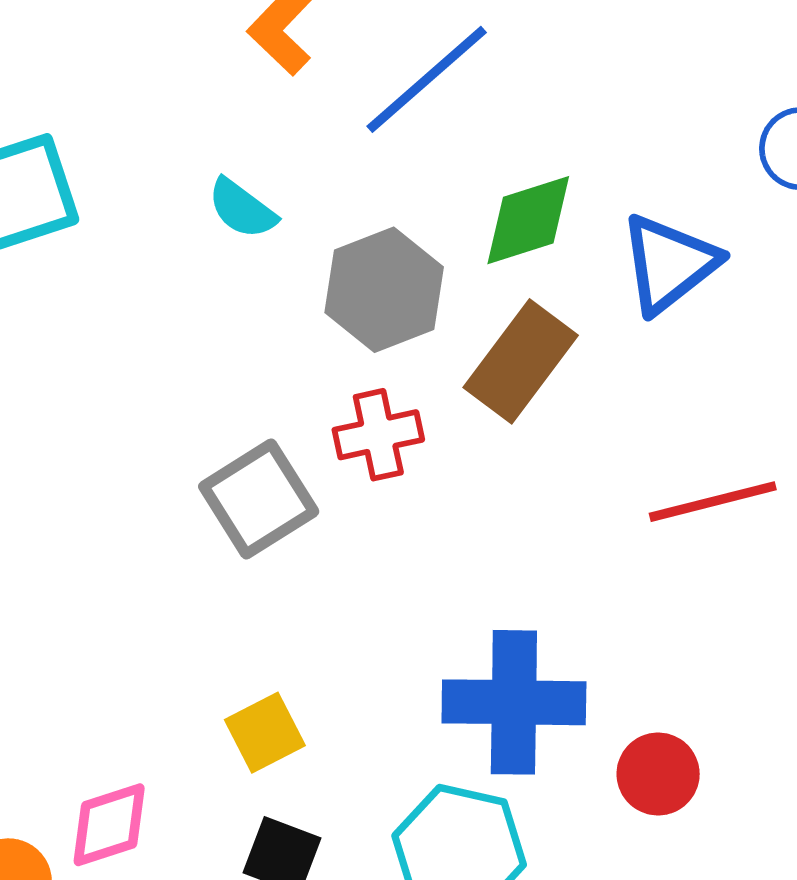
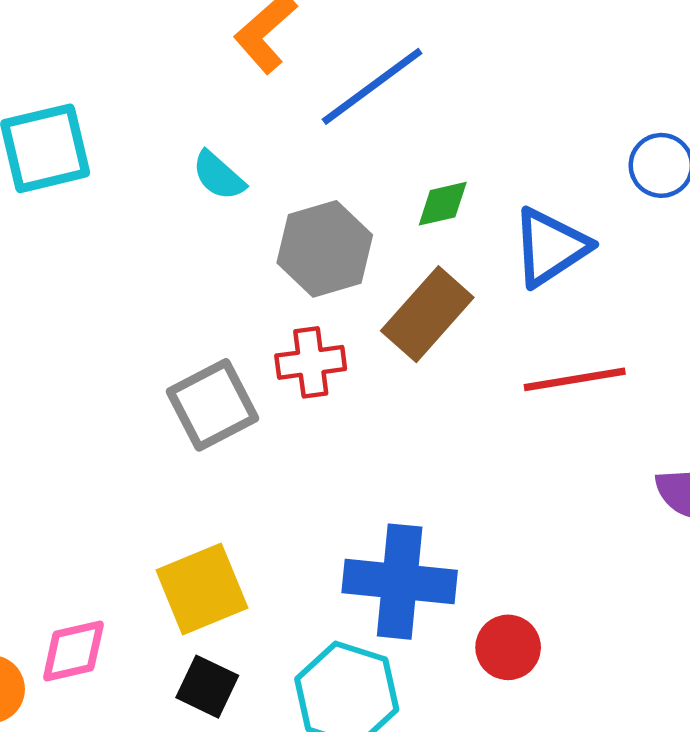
green diamond: (528, 220) -> (443, 204), size x0.7
red line: (713, 502) -> (575, 379), moved
yellow square: (265, 733) -> (202, 589), size x1.5

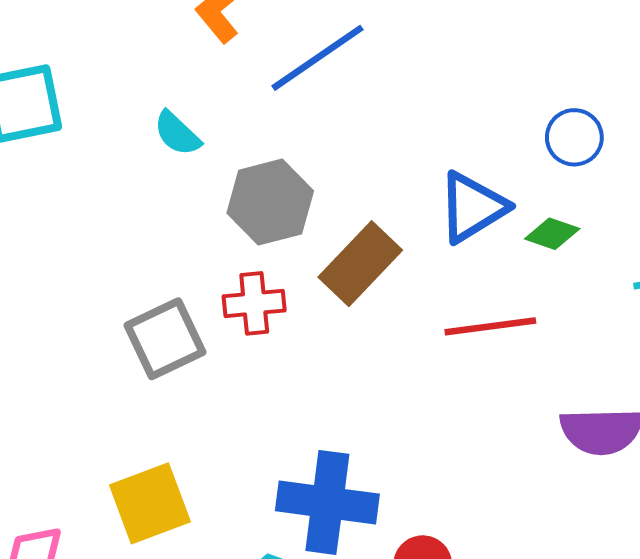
green diamond: (443, 204) -> (552, 234), moved, turned 30

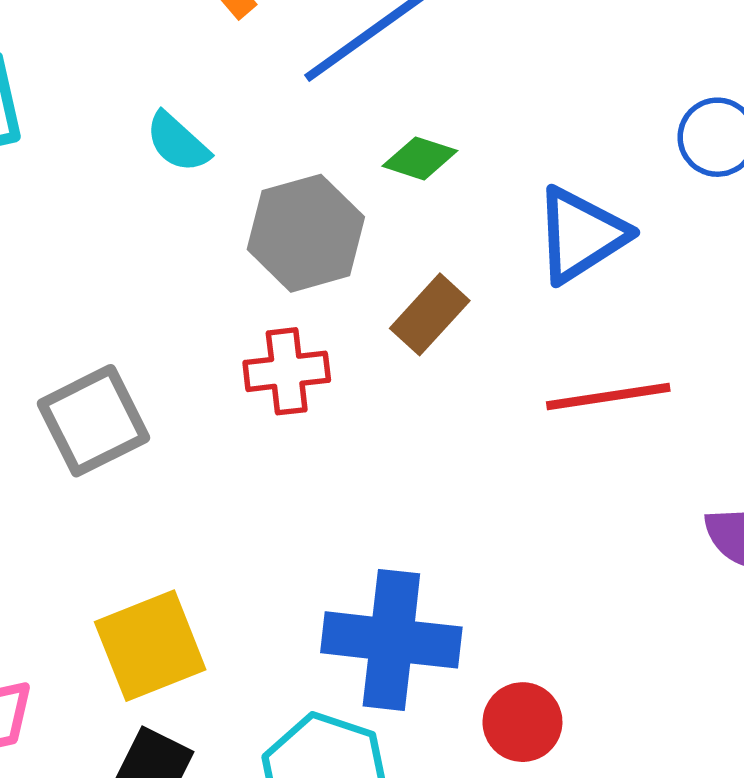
green diamond: (552, 234) -> (420, 158), moved
brown rectangle: (360, 264) -> (430, 314), size x0.7
gray square: (165, 339) -> (93, 421), moved

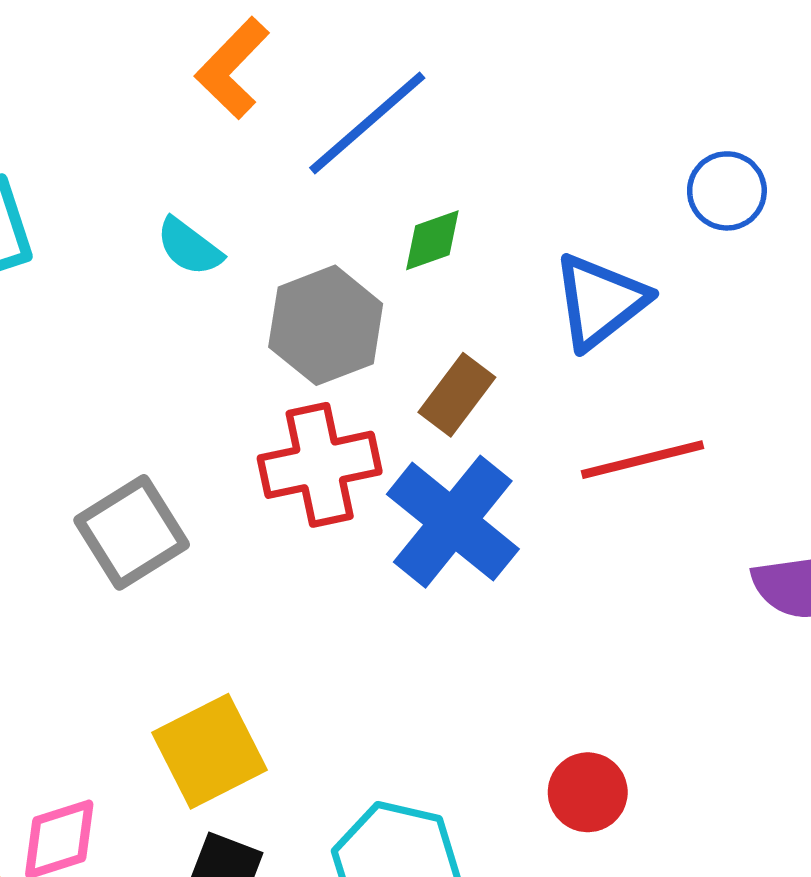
green diamond: (420, 158) -> (432, 240), turned -32
red cross: (287, 371) -> (320, 465), size x1.4
blue cross: (391, 640) -> (453, 522), moved, turned 38

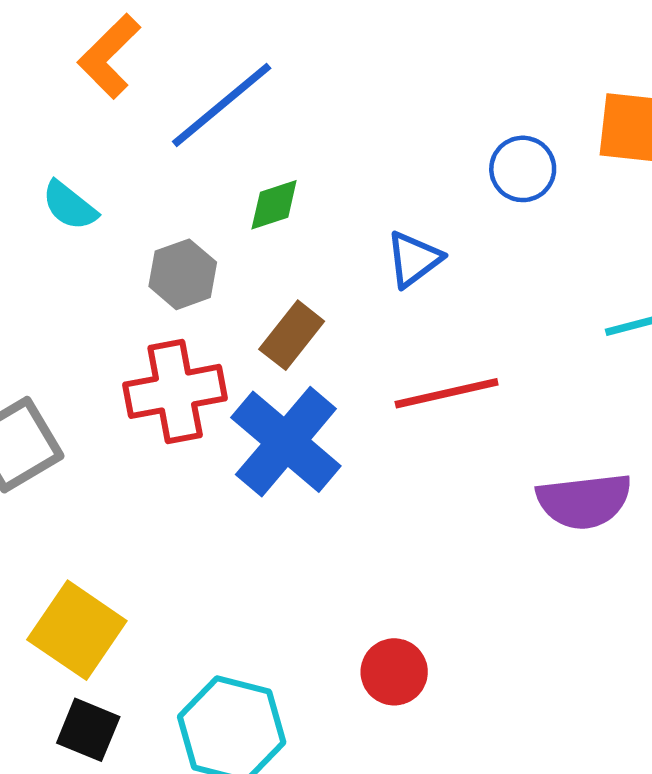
blue triangle: (600, 301) -> (414, 259), size x0.7
gray hexagon: (326, 325) -> (183, 274), size x0.7
yellow square: (209, 751) -> (77, 630), turned -30

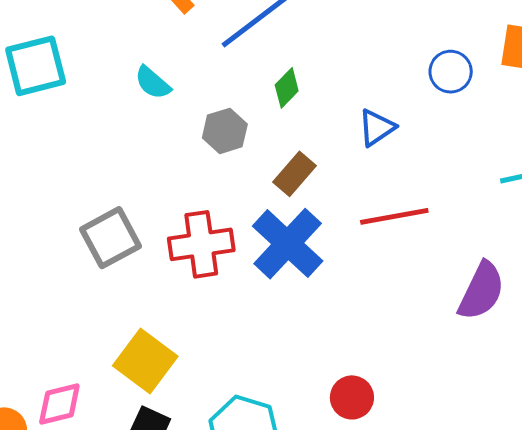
green diamond: (274, 205) -> (287, 88), turned -30
red cross: (175, 391) -> (201, 244), moved
purple semicircle: (584, 501) -> (481, 291), turned -60

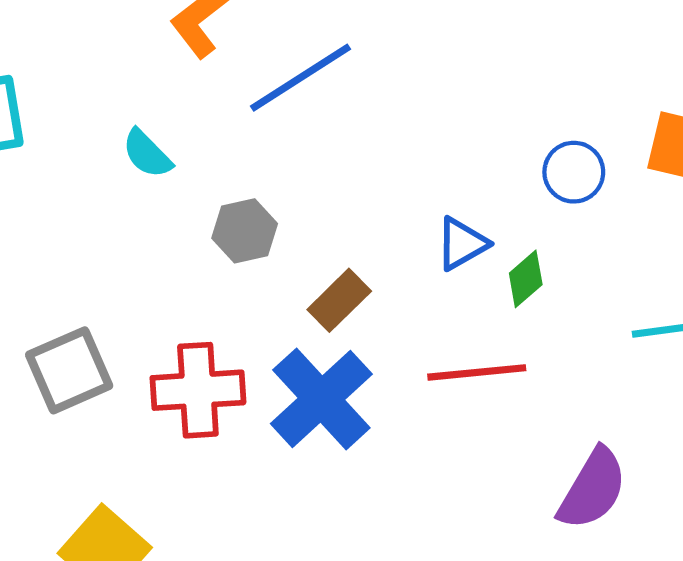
green diamond: (287, 88) -> (526, 279), moved

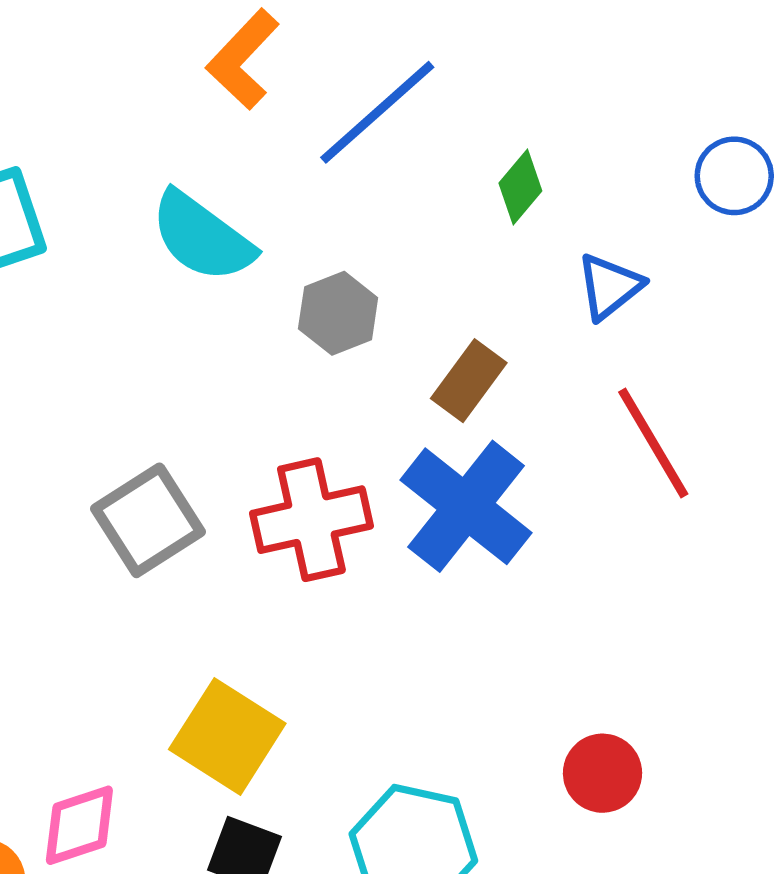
cyan semicircle: (147, 154) -> (202, 237), size x1.6
green diamond: (526, 279) -> (520, 187), moved
red line: (477, 372) -> (653, 443), turned 74

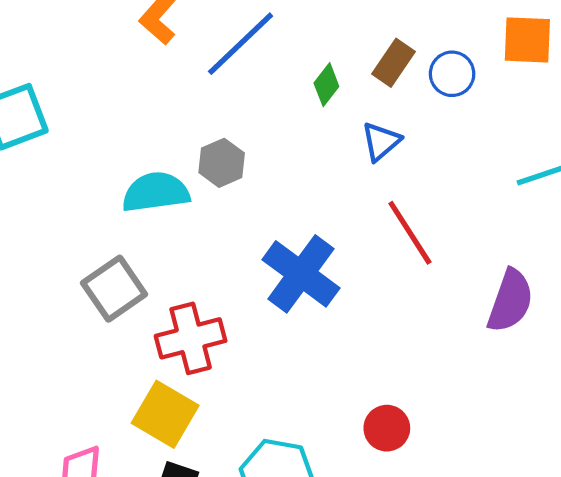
cyan semicircle: (202, 237) -> (156, 192), moved, turned 138
brown rectangle: (469, 381) -> (394, 63), moved
red cross: (311, 520) -> (191, 338), moved

